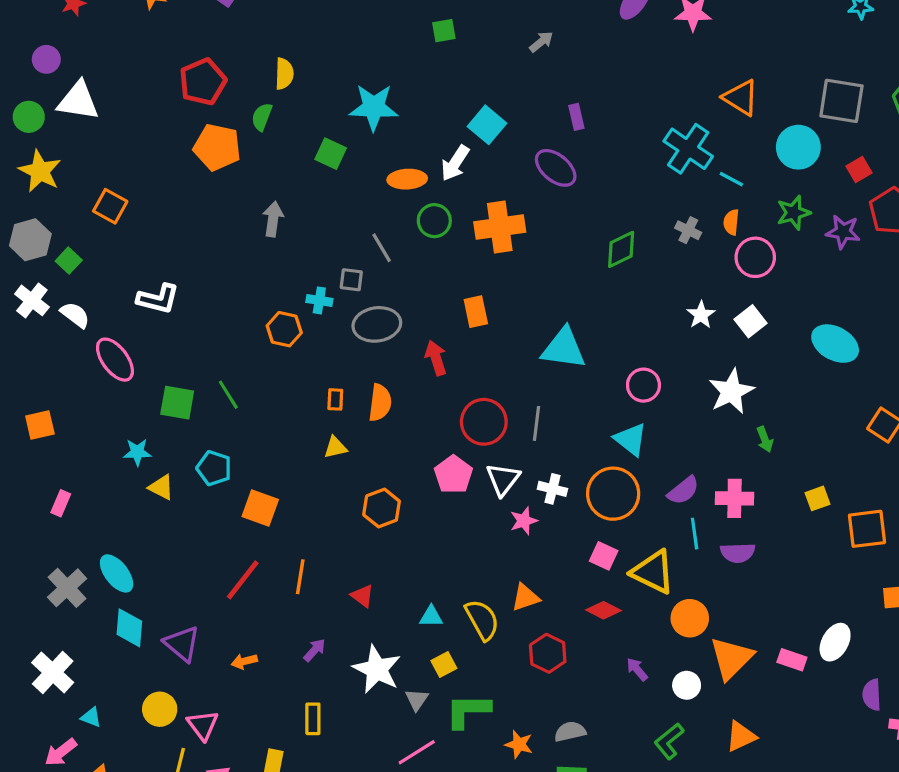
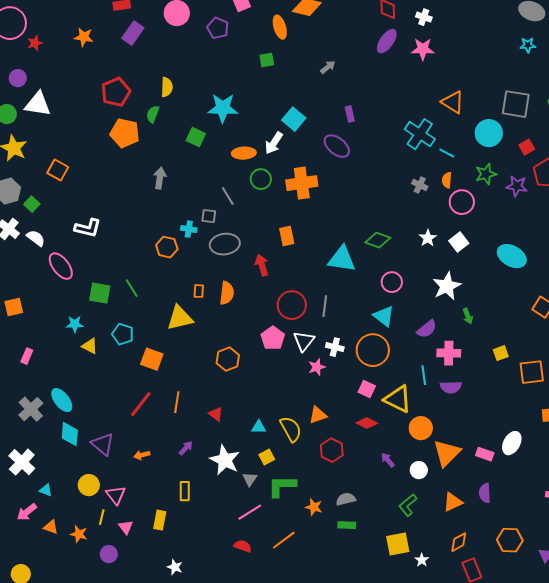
green diamond: (621, 249) -> (378, 240), moved, turned 45
yellow triangle: (335, 447) -> (180, 318), moved, size x1.8
purple semicircle: (683, 490) -> (427, 329), moved
purple semicircle: (872, 695) -> (485, 493), moved

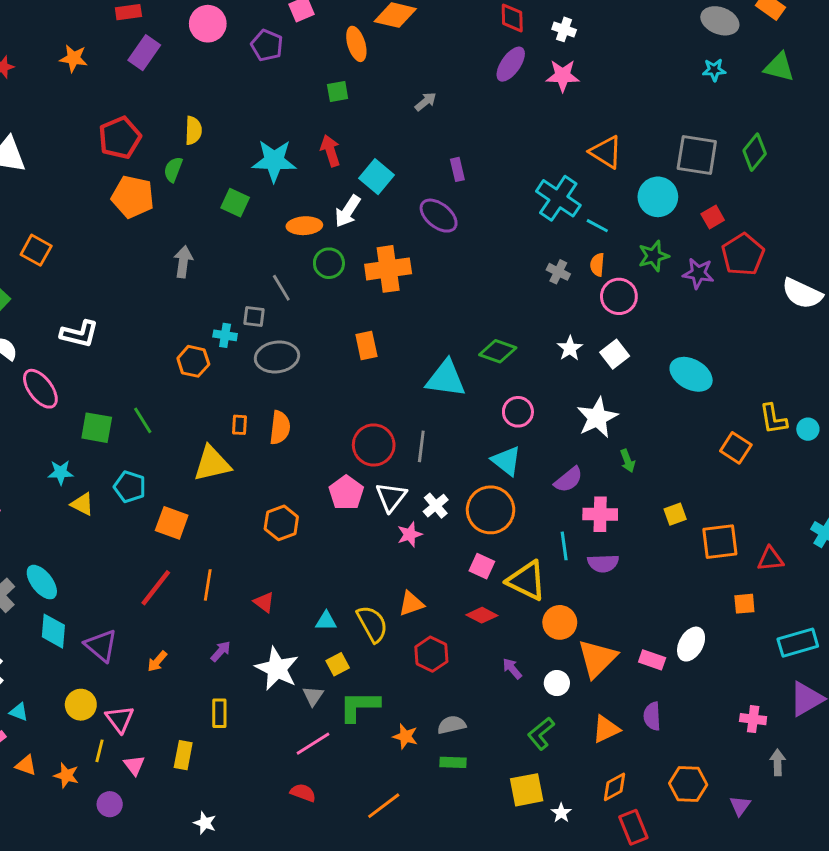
red arrow: (262, 265) -> (330, 151), moved
white cross: (335, 347) -> (436, 506), turned 36
orange arrow: (142, 455) -> (157, 661), turned -35
orange line: (284, 540) -> (384, 806), moved

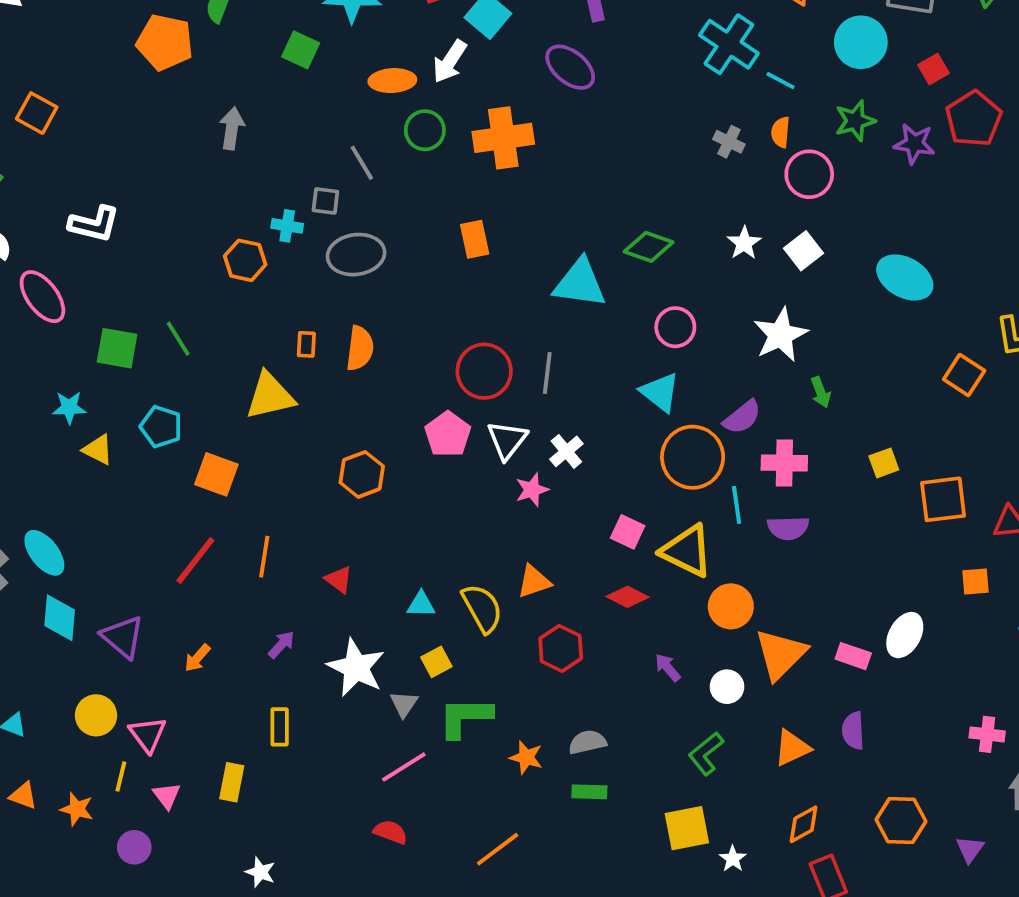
orange circle: (491, 510) -> (693, 457), moved

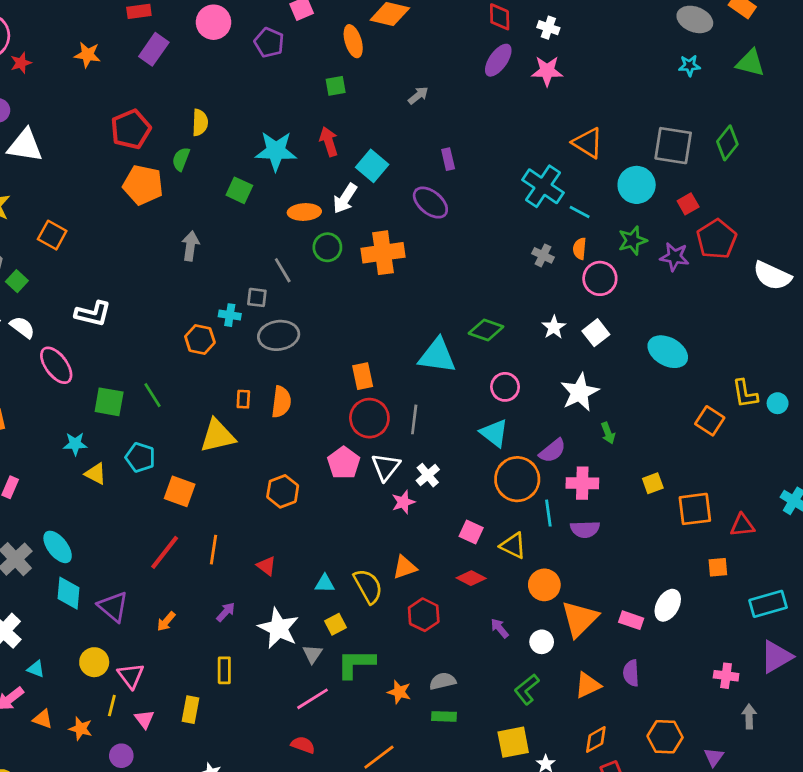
orange rectangle: (475, 239) -> (363, 376), moved
yellow triangle: (687, 551) -> (513, 546), size x0.7

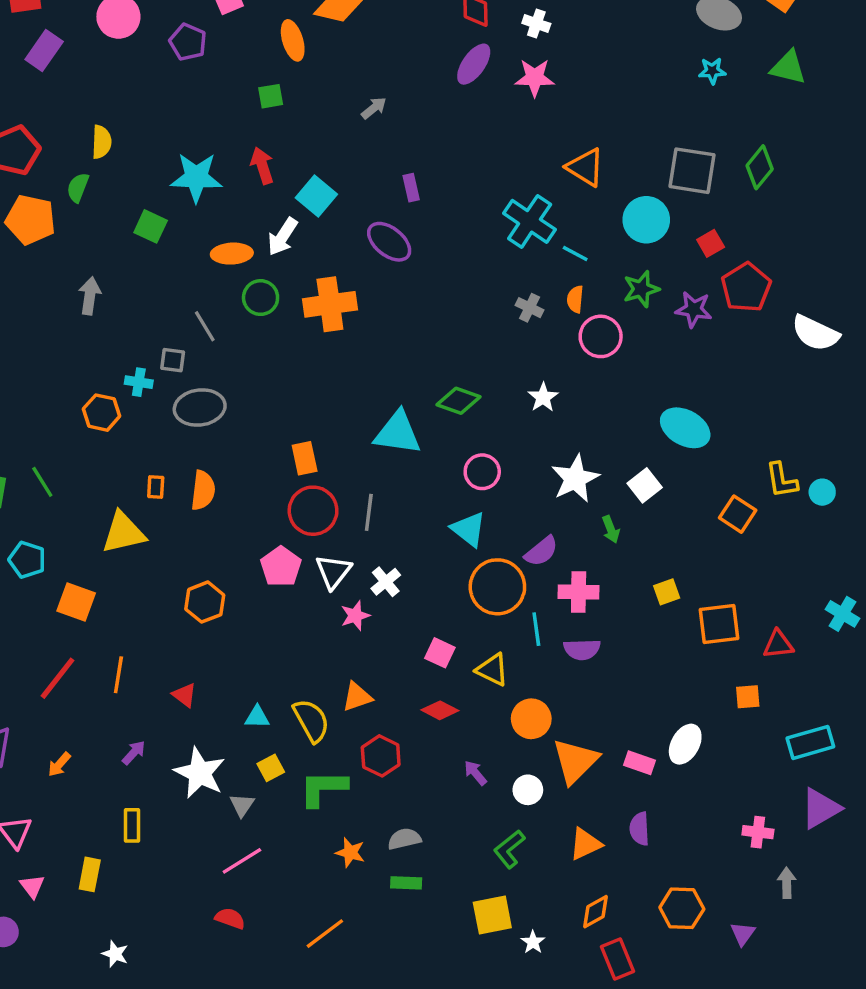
white square: (596, 333) -> (645, 485), moved
green L-shape: (356, 664) -> (323, 788), moved

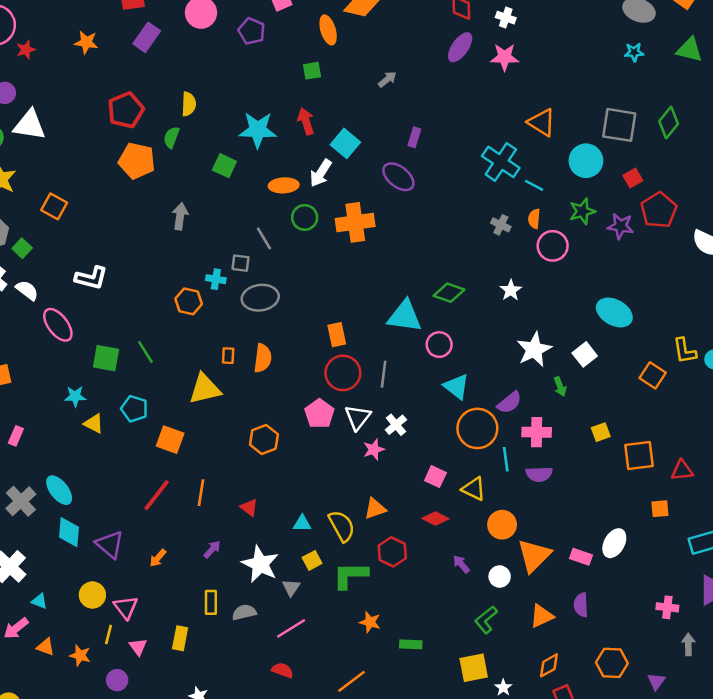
purple rectangle: (411, 188) -> (414, 137), turned 30
pink circle: (482, 472) -> (439, 345), moved
gray semicircle: (404, 839) -> (244, 612), moved

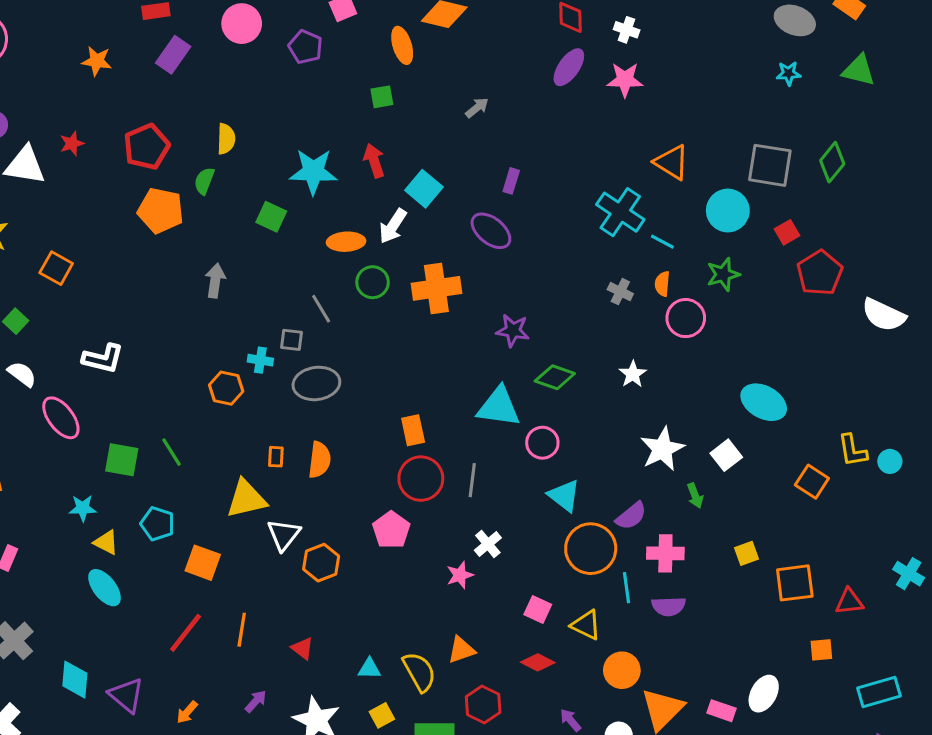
red star: (26, 50) -> (72, 144), moved
purple star: (620, 226) -> (513, 331), moved
white triangle: (358, 417) -> (284, 535), moved
cyan ellipse: (59, 490) -> (105, 588), moved

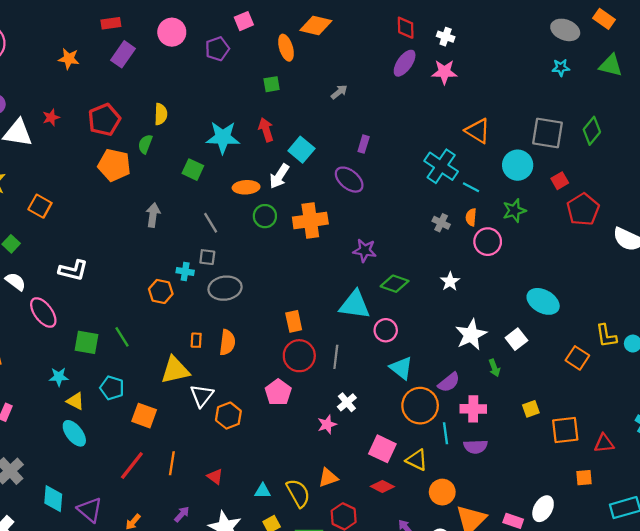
purple pentagon: (306, 47) -> (217, 49), turned 30
gray line: (321, 309) -> (211, 223), moved
pink square: (538, 609) -> (382, 449), size x1.4

